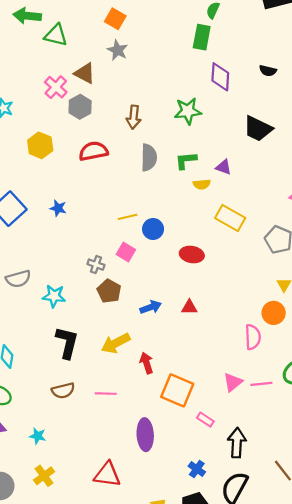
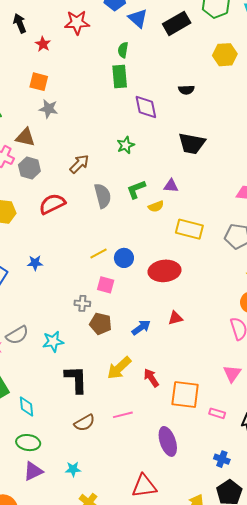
green star: (188, 111) -> (126, 145), size x0.7
brown arrow: (134, 117) -> (79, 164), turned -125
red ellipse: (192, 255) -> (165, 271), size x1.4

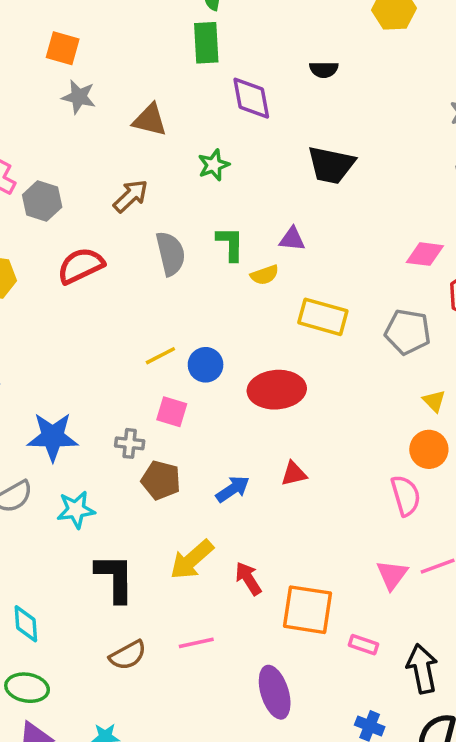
brown triangle: (25, 137) -> (150, 120), moved
green L-shape: (136, 189) -> (230, 244), turned 110
blue star: (35, 263) -> (53, 437), moved, size x1.8

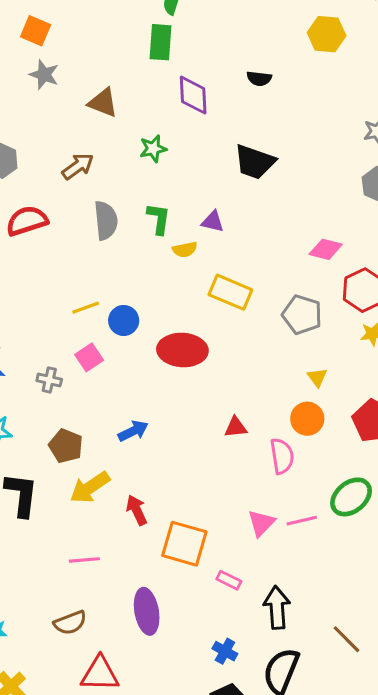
pink square: (172, 412) -> (89, 357), turned 32
red triangle: (294, 474) -> (236, 427), moved
brown pentagon: (161, 480) -> (66, 446), moved
brown semicircle: (128, 655) -> (70, 623), moved

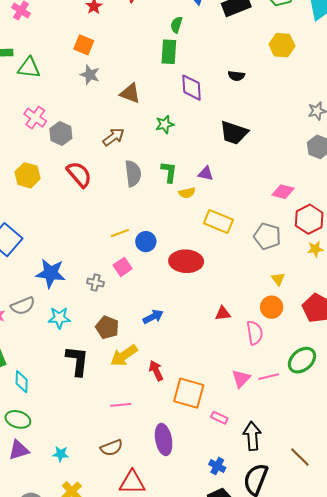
red semicircle: (27, 221) -> (79, 174), turned 68

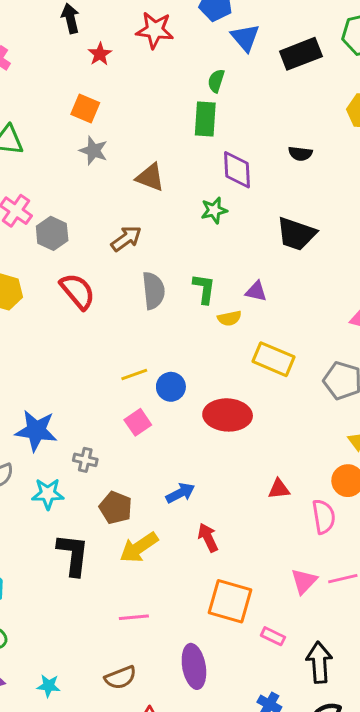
green star: (165, 124) -> (214, 210), moved
gray cross: (96, 283) -> (85, 460), moved
red arrow: (156, 371) -> (208, 538), moved

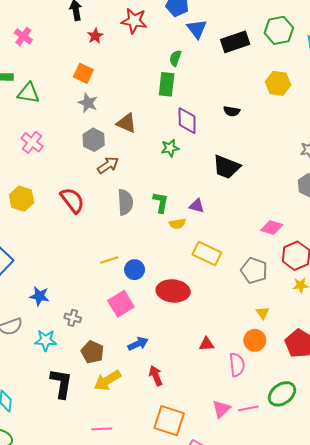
gray hexagon: (52, 233) -> (94, 140), moved
pink square: (138, 422) -> (121, 304), moved, size x1.4
blue star: (36, 431) -> (39, 296), size x0.7

